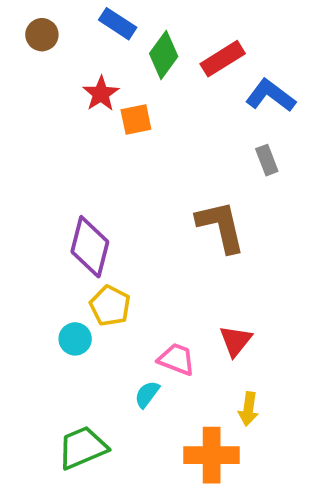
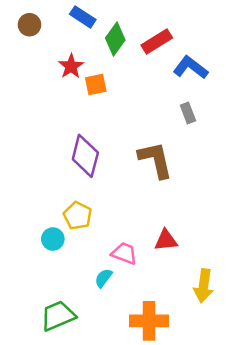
purple diamond: (90, 247) -> (85, 156), moved
red triangle: (236, 341) -> (166, 240), turned 45
yellow arrow: (248, 409) -> (204, 286), moved, size x1.4

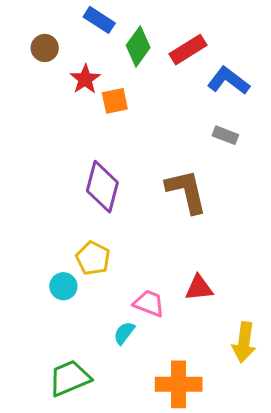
brown circle: (29, 25) -> (45, 48), moved
gray rectangle: (188, 113) -> (225, 135), turned -48

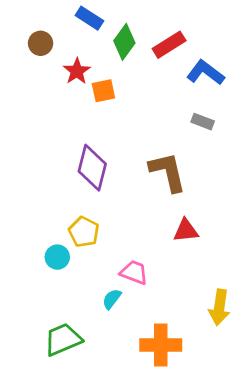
red triangle: (199, 288) -> (186, 231), moved

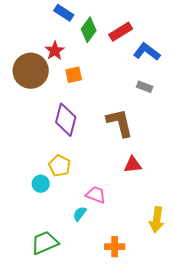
brown circle: (41, 43) -> (31, 71), moved, size x2.0
orange square: (103, 91) -> (74, 75), moved
orange cross: (161, 345) -> (115, 247), size x0.7

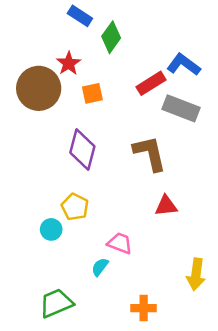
red rectangle: (121, 32) -> (151, 83), moved
gray rectangle: (145, 87) -> (181, 108), size x1.8

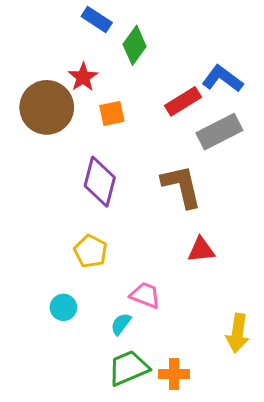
gray rectangle: (181, 108) -> (219, 132), turned -48
cyan circle: (51, 229) -> (63, 307), moved
green trapezoid: (56, 303) -> (129, 368), moved

